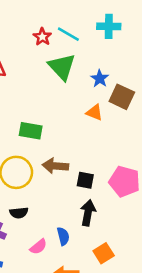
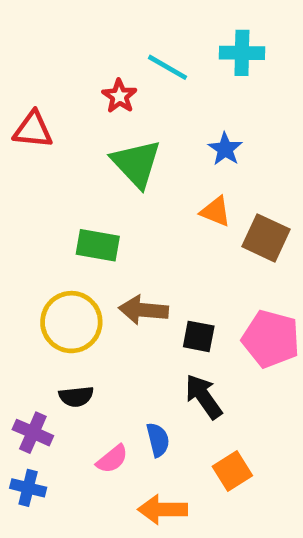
red star: (42, 37) -> (119, 96), moved
green triangle: (62, 67) -> (136, 163), moved
brown square: (122, 97) -> (266, 238), moved
black arrow: (88, 213) -> (204, 397), turned -45

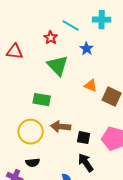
blue star: (225, 149) -> (87, 49), moved

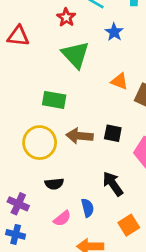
black square: (84, 138) -> (113, 133), moved
black semicircle: (33, 163) -> (54, 184), moved

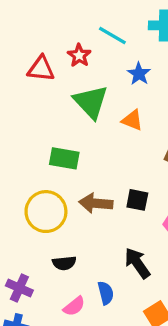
red triangle: (18, 36) -> (41, 69), moved
orange triangle: (119, 81) -> (132, 120), moved

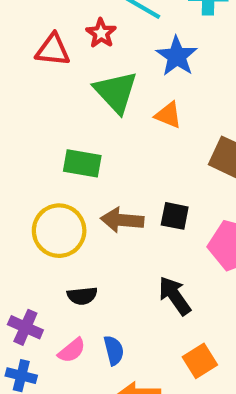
blue star: (139, 74) -> (177, 56), size x1.4
blue semicircle: (106, 293) -> (114, 350), moved
pink semicircle: (74, 306) -> (72, 350), moved

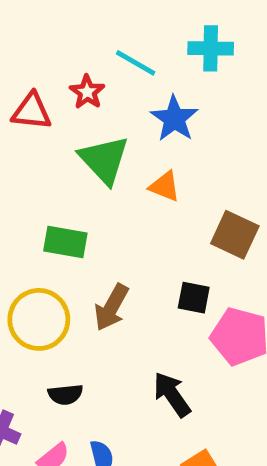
black square: (175, 216) -> (194, 298), moved
brown arrow: (122, 220) -> (111, 307), turned -66

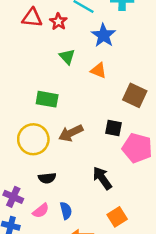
red triangle: (32, 111) -> (32, 18), moved
green triangle: (104, 160) -> (67, 57), size x0.6
brown arrow: (111, 307) -> (71, 133), turned 35

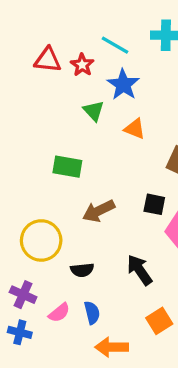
blue star: (103, 35) -> (123, 85), moved
yellow circle: (33, 139) -> (41, 240), moved
black semicircle: (47, 178) -> (82, 270), moved

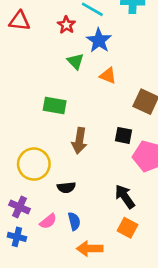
red triangle: (48, 60) -> (20, 21), moved
brown arrow: (99, 211) -> (79, 141), turned -55
black arrow: (140, 270) -> (125, 197), moved
orange square: (159, 321) -> (127, 228), turned -30

